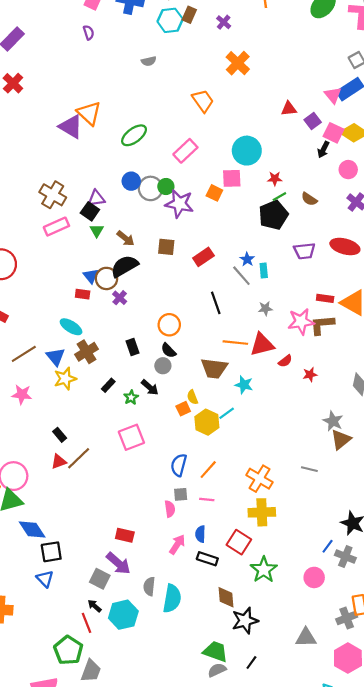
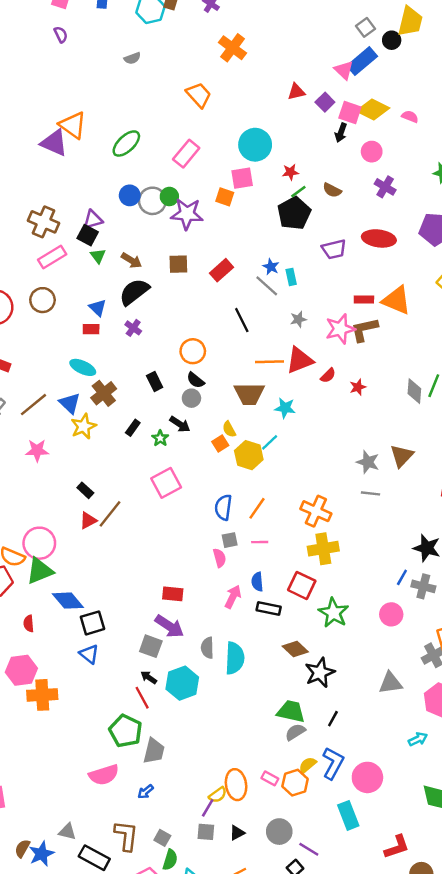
brown circle: (106, 278) -> (43, 300), moved
gray star: (333, 421) -> (368, 462), moved
brown diamond: (226, 597) -> (295, 649), turned -35

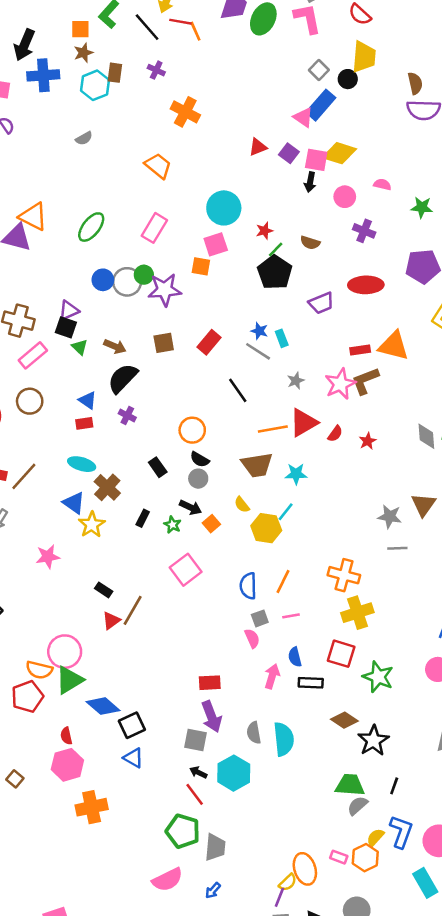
pink semicircle: (410, 117) -> (382, 184), moved
brown line: (34, 405) -> (24, 476), moved
orange square: (220, 443) -> (211, 524), moved
purple arrow: (169, 626) -> (211, 717), turned 44
pink hexagon: (21, 670) -> (67, 765), moved

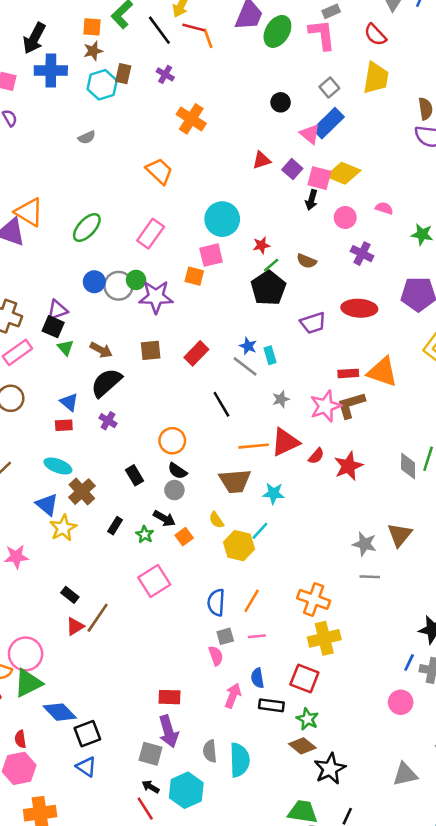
black circle: (348, 79) -> (281, 102), moved
red star: (368, 441) -> (348, 466), size x1.6
green star: (378, 677) -> (307, 719), moved, size x0.7

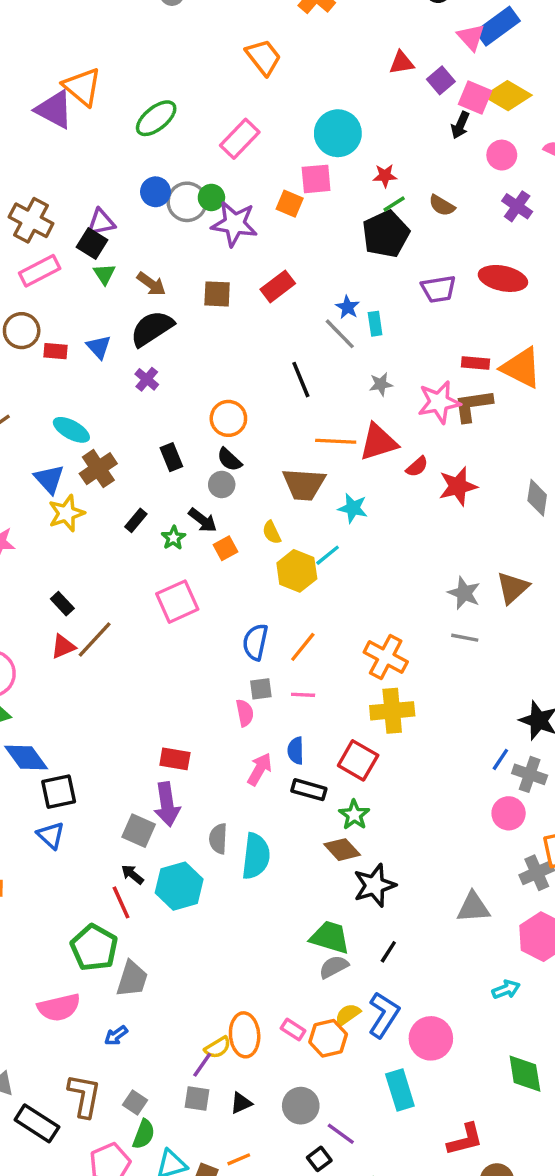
red rectangle: (196, 353) -> (278, 286), moved
red rectangle: (64, 425) -> (55, 351), moved
pink circle: (401, 702) -> (509, 813), moved

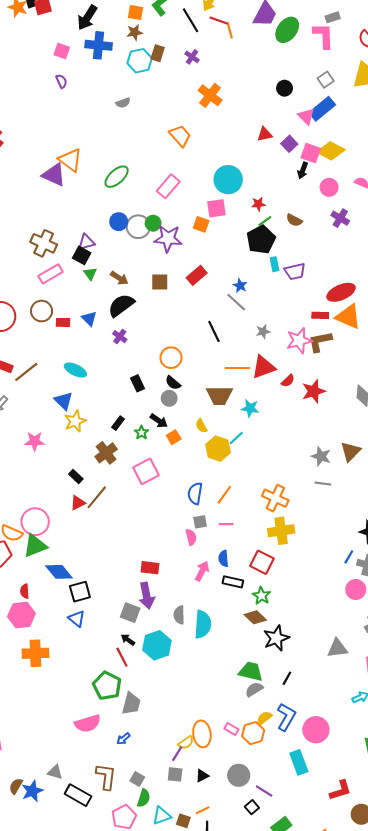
red ellipse: (503, 278) -> (341, 292), moved, turned -32
cyan rectangle: (375, 324) -> (274, 264), moved
brown cross: (98, 469) -> (106, 453), moved

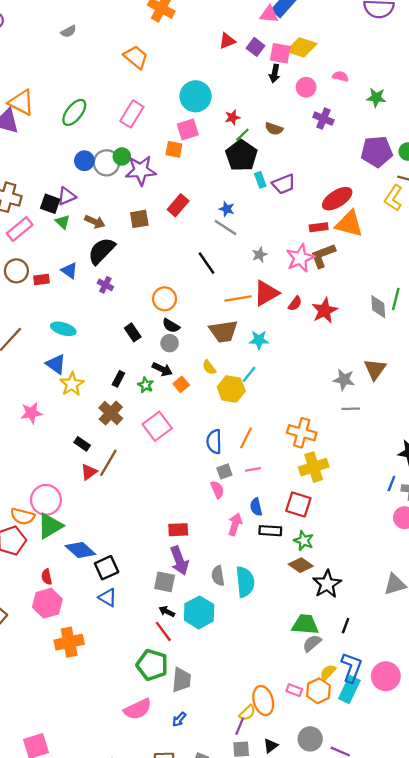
pink triangle: (306, 116) -> (269, 14), turned -30
purple triangle: (86, 242) -> (67, 196), moved
cyan rectangle: (299, 762) -> (349, 690), moved, turned 55

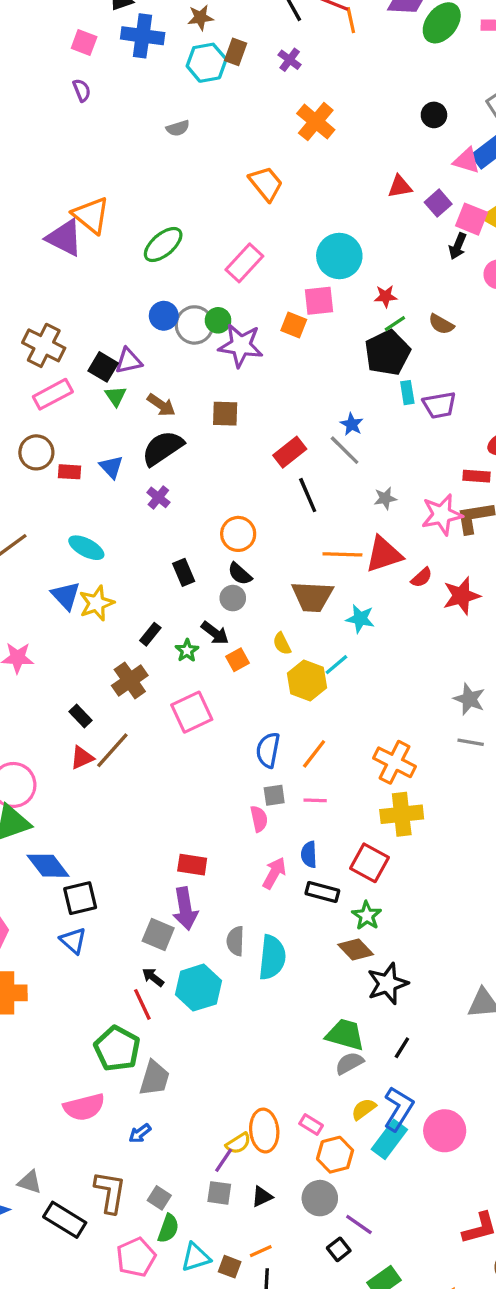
red rectangle: (178, 205) -> (290, 452), moved
yellow star: (72, 384) -> (97, 603), moved
orange hexagon: (318, 691) -> (335, 1155), moved

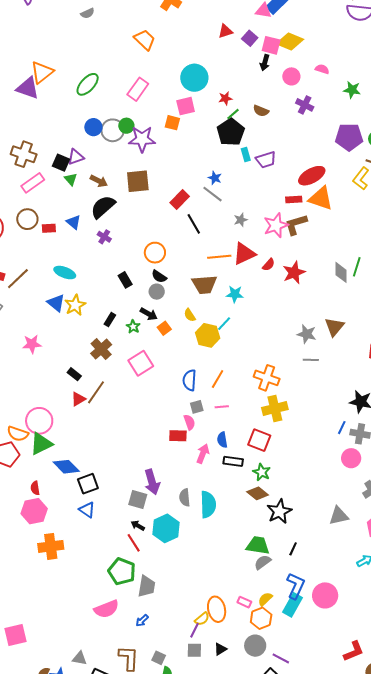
orange triangle: (91, 215) -> (42, 72), turned 50
brown square: (225, 414) -> (138, 181), size x1.4
red rectangle: (192, 865) -> (178, 436), moved
yellow semicircle: (364, 1109) -> (265, 599), moved

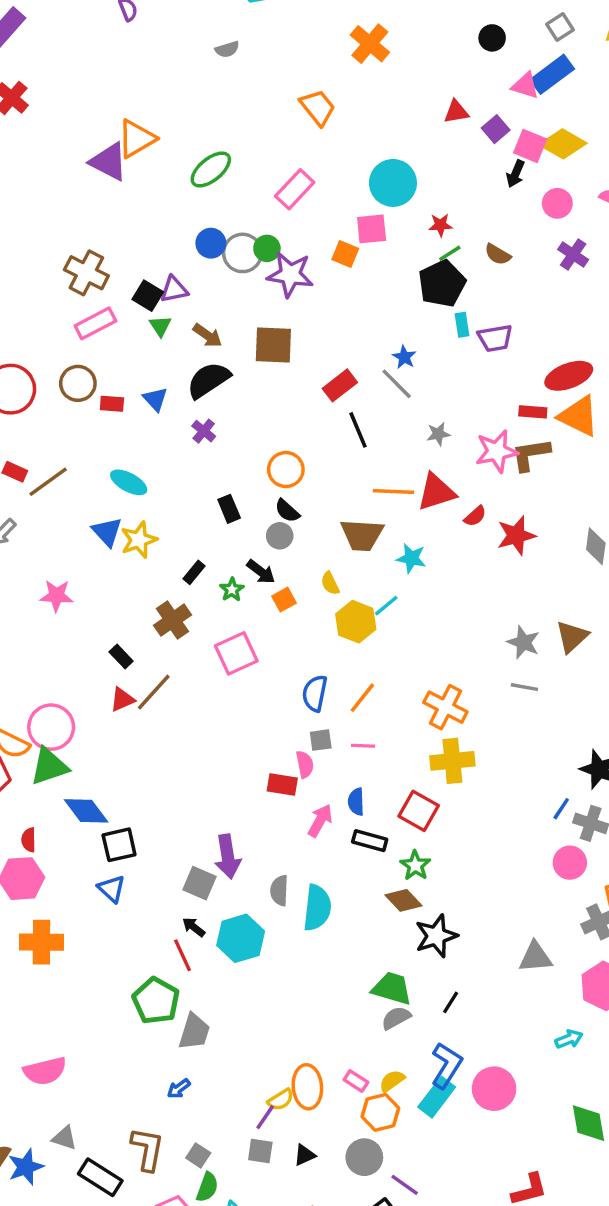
pink semicircle: (106, 609) -> (45, 1071), moved

